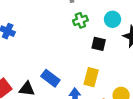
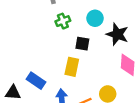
yellow rectangle: (91, 77) -> (72, 67), moved

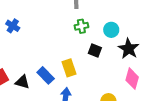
yellow rectangle: (72, 67) -> (69, 68), moved, turned -42

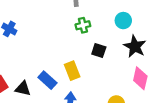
cyan circle: (111, 30) -> (123, 21), moved

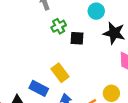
black square: (99, 51) -> (77, 38), moved

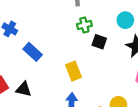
blue rectangle: (39, 88) -> (33, 52), moved

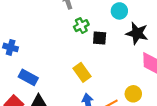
blue rectangle: (33, 52) -> (28, 77), moved

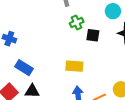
yellow rectangle: (82, 72) -> (74, 66), turned -54

